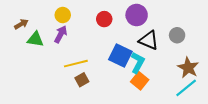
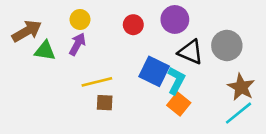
brown arrow: (21, 24) -> (27, 31), size x1.6
gray circle: (177, 35) -> (227, 45), size x1.5
brown square: (82, 80) -> (105, 103), turned 32

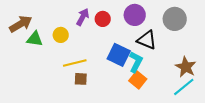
yellow circle: (80, 19) -> (61, 35), moved
purple arrow: (77, 44) -> (83, 17), moved
gray circle: (227, 45) -> (175, 19), moved

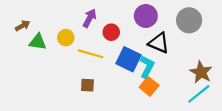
red circle: (103, 19) -> (111, 32), moved
brown arrow: (21, 24) -> (23, 26), size x0.6
yellow line: (75, 63) -> (91, 54), moved, turned 30

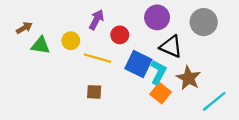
brown star: (201, 72) -> (189, 78), moved

